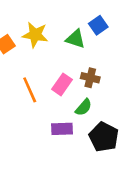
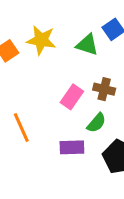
orange line: (30, 90) -> (21, 128), moved

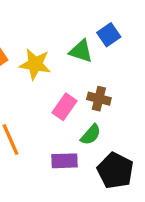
yellow star: (41, 40) -> (35, 64), moved

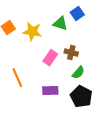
green semicircle: (91, 135) -> (78, 73), moved

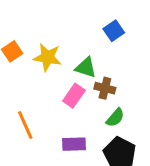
green triangle: (60, 24) -> (86, 68), moved

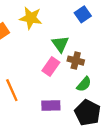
yellow star: (47, 57) -> (31, 18), moved
green triangle: (86, 68) -> (60, 44), turned 36

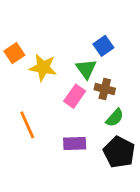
blue square: (83, 14) -> (103, 46), moved
yellow star: (31, 18) -> (43, 67), moved

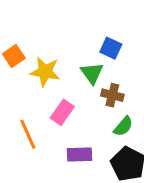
blue square: (103, 46) -> (111, 48), turned -30
pink rectangle: (75, 96) -> (62, 112), moved

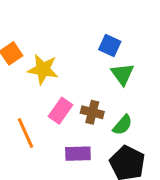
green triangle: (92, 73) -> (122, 74), moved
brown cross: (112, 95) -> (92, 112), moved

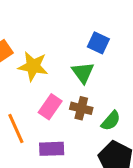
green triangle: (122, 74) -> (83, 73), moved
purple rectangle: (78, 154) -> (52, 149), moved

